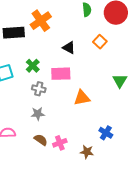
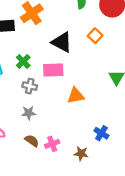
black triangle: (69, 48) -> (62, 42), size x1.5

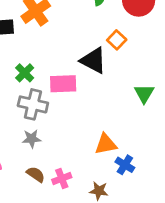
black triangle: (62, 42) -> (93, 60), moved
gray cross: (30, 86) -> (33, 104), size x1.5
orange triangle: (76, 96) -> (106, 144), moved

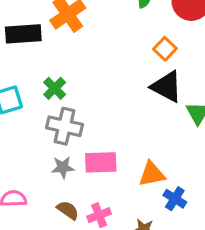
black triangle: (93, 60) -> (167, 87), moved
pink rectangle: (63, 84) -> (101, 162), moved

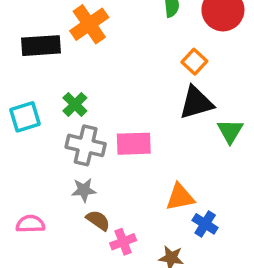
black triangle: (167, 87) -> (196, 103), turned -44
pink rectangle: (101, 162) -> (134, 144), moved
brown semicircle: (68, 210) -> (98, 220), moved

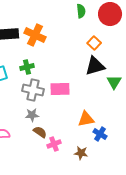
orange cross: (89, 24) -> (35, 35), moved, turned -30
green cross: (75, 104) -> (27, 67), turned 32

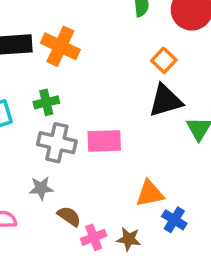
gray star: (32, 115) -> (41, 188), moved
brown star: (81, 153) -> (129, 239), moved

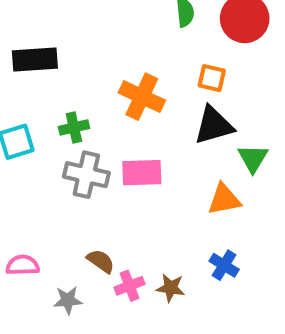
orange cross: (60, 46) -> (142, 97), moved
orange square: (164, 60) -> (212, 78), turned -30
gray star: (41, 188) -> (68, 300), moved
orange triangle: (150, 194) -> (224, 199), moved

